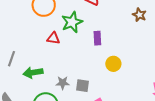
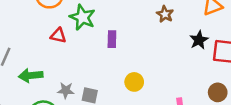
green star: (72, 22) -> (82, 17), turned -30
yellow circle: (113, 64) -> (134, 82), moved

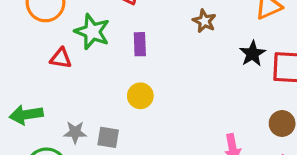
purple rectangle: (112, 39) -> (140, 44), moved
yellow circle: (134, 82) -> (140, 96), moved

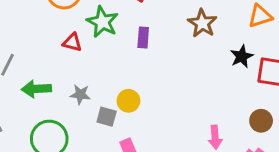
brown star: (204, 21) -> (202, 23), size x1.4
yellow circle: (140, 96) -> (128, 101), moved
gray star: (75, 132) -> (80, 94), moved

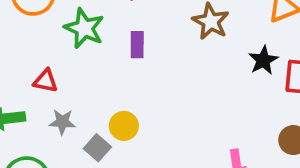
red triangle: (72, 42) -> (46, 81), moved
gray square: (107, 117) -> (97, 148), turned 30

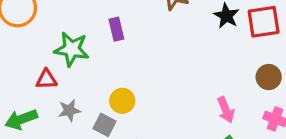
green star: (84, 28) -> (72, 49), moved

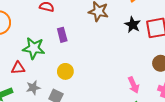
yellow circle: (122, 101) -> (65, 71), moved

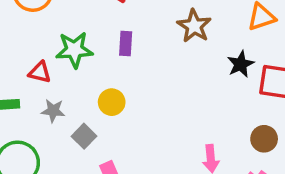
green star: (34, 48) -> (74, 50), turned -30

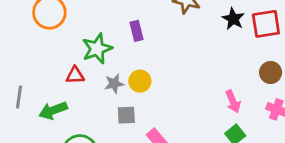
gray star: (53, 111) -> (114, 84), moved
gray square: (84, 136) -> (126, 115), turned -30

